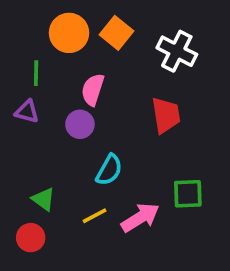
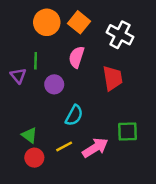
green line: (36, 73) -> (36, 61), moved
pink semicircle: (93, 90) -> (77, 57), moved
purple triangle: (27, 111) -> (18, 76), turned 35
red circle: (31, 238) -> (34, 158), moved

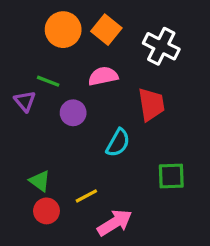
pink semicircle: (77, 57) -> (103, 76), turned 60
green line: (36, 61) -> (48, 81), turned -70
cyan semicircle: (74, 115) -> (118, 143), moved
pink arrow: (95, 148) -> (115, 223), moved

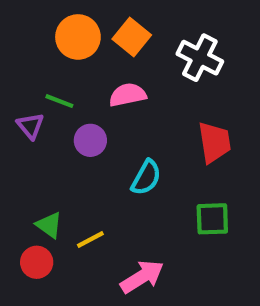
red trapezoid: (151, 104) -> (214, 142), moved
yellow line: (86, 196) -> (90, 240), moved
red circle: (46, 211) -> (37, 262), moved

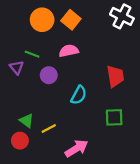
white cross: (200, 58) -> (122, 16), moved

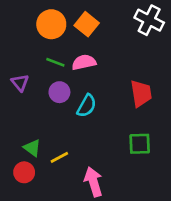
green line: (32, 54) -> (55, 62), moved
cyan semicircle: (79, 95) -> (87, 106), moved
pink arrow: (76, 148) -> (93, 182), turned -75

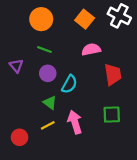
orange square: (87, 24) -> (85, 19), moved
pink semicircle: (84, 62) -> (91, 49), moved
green triangle: (32, 148) -> (50, 103), moved
pink arrow: (93, 182) -> (75, 122), moved

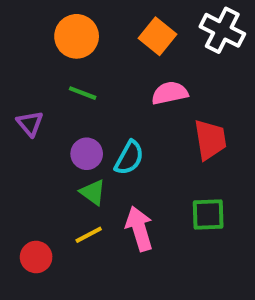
purple circle: (48, 73) -> (87, 154), moved

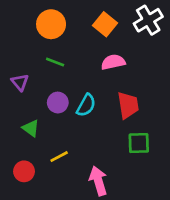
white cross: (222, 30) -> (148, 20), turned 32
red trapezoid: (210, 140) -> (128, 105), moved
green triangle: (93, 192) -> (31, 128), moved
pink arrow: (139, 229) -> (98, 181), moved

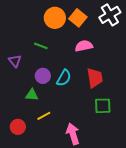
orange circle: (51, 24) -> (55, 18), moved
green triangle: (31, 128) -> (32, 95), moved, turned -32

